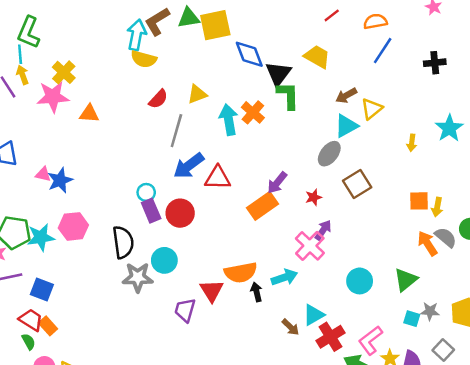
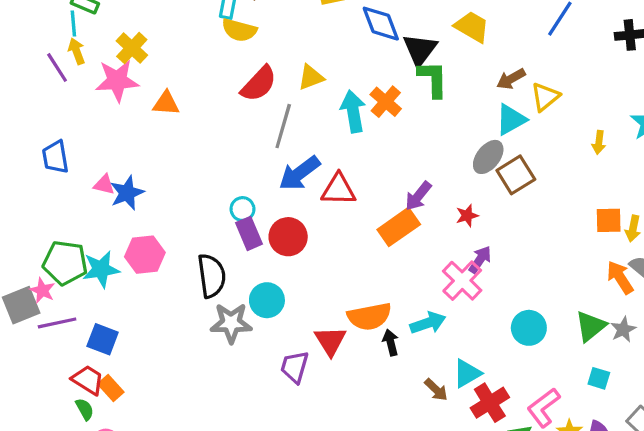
red semicircle: (158, 99) -> (259, 84), size x1.4
brown square: (357, 184) -> (516, 175), moved
gray star: (430, 311) -> (623, 329), moved, turned -30

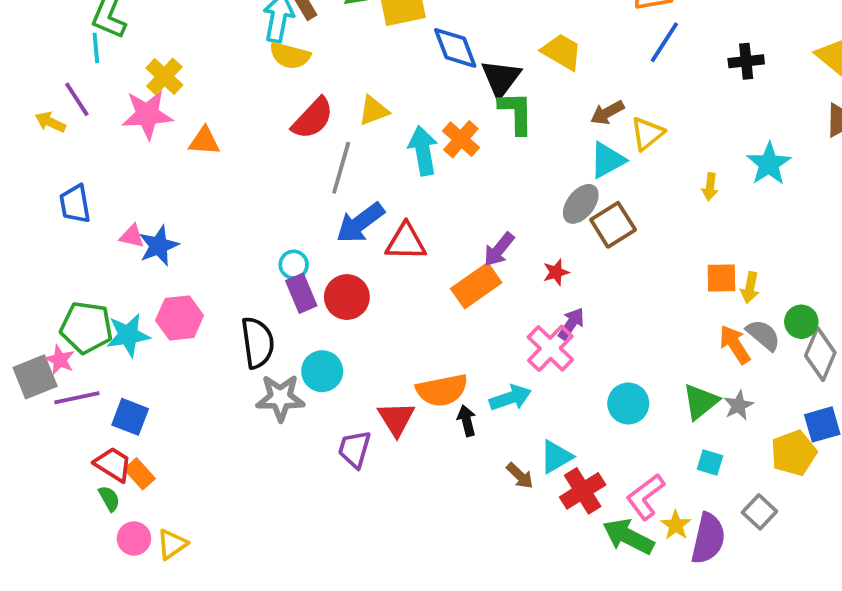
yellow arrow: (77, 51) -> (50, 122), moved, turned -45

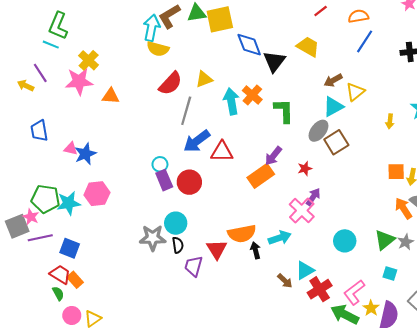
cyan line: (96, 48) -> (51, 45), turned -63
green L-shape: (516, 113) -> (284, 111), moved
black semicircle: (258, 343) -> (178, 245), moved, size x0.6

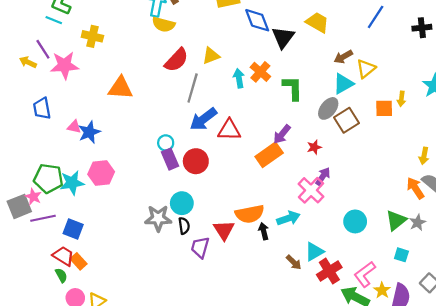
yellow cross: (89, 60) -> (92, 36), turned -30
pink star: (79, 81) -> (65, 65), moved
orange triangle: (111, 96) -> (120, 88), moved, size x1.4
cyan arrow: (231, 101) -> (239, 78), size x0.7
orange square: (396, 172) -> (384, 108), moved

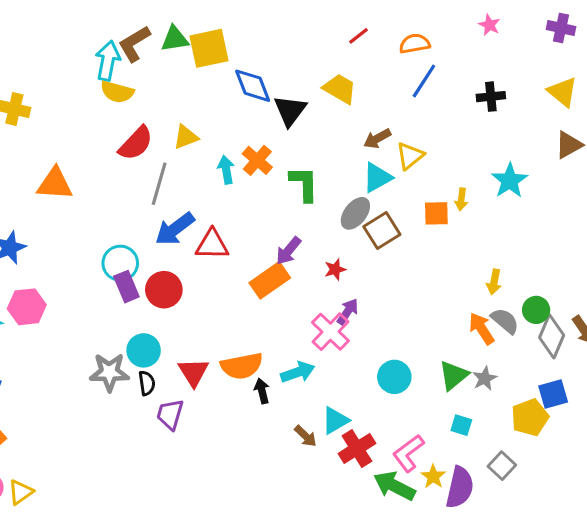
cyan circle: (166, 143) -> (120, 263), size x1.5
red triangle: (224, 230) -> (193, 372), moved

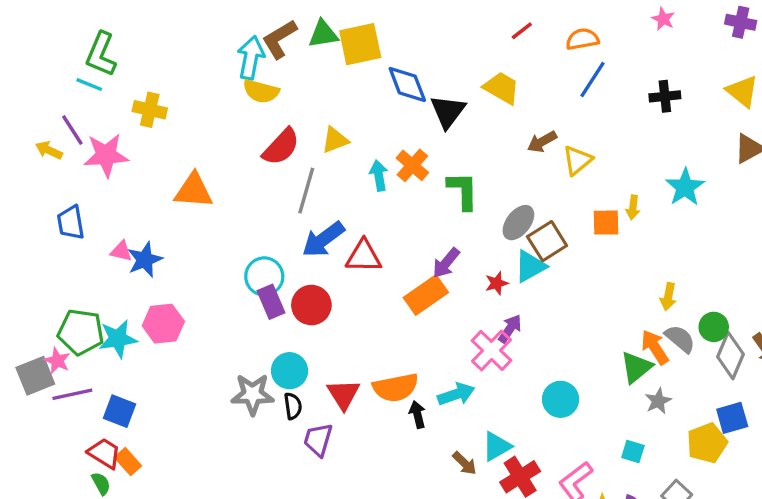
cyan triangle: (377, 178) -> (530, 266), moved
green triangle: (454, 375) -> (636, 367), moved

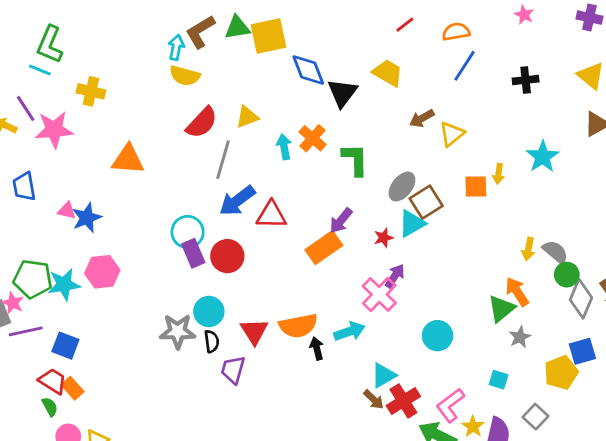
cyan arrow: (251, 58) -> (176, 47), size x0.7
gray semicircle: (680, 339) -> (555, 252), moved
brown arrow: (465, 463) -> (374, 400), moved

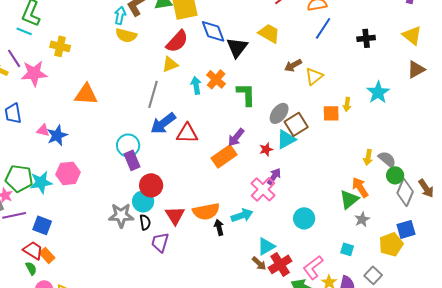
red semicircle: (202, 123) -> (177, 41), moved
red circle: (227, 256) -> (151, 185), moved

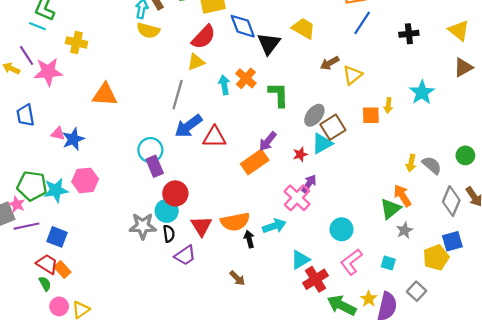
green circle: (395, 175) -> (465, 155), moved
purple trapezoid: (160, 242) -> (185, 255), turned -140
brown arrow: (259, 263) -> (237, 278), moved
pink L-shape: (313, 267) -> (351, 262), moved

